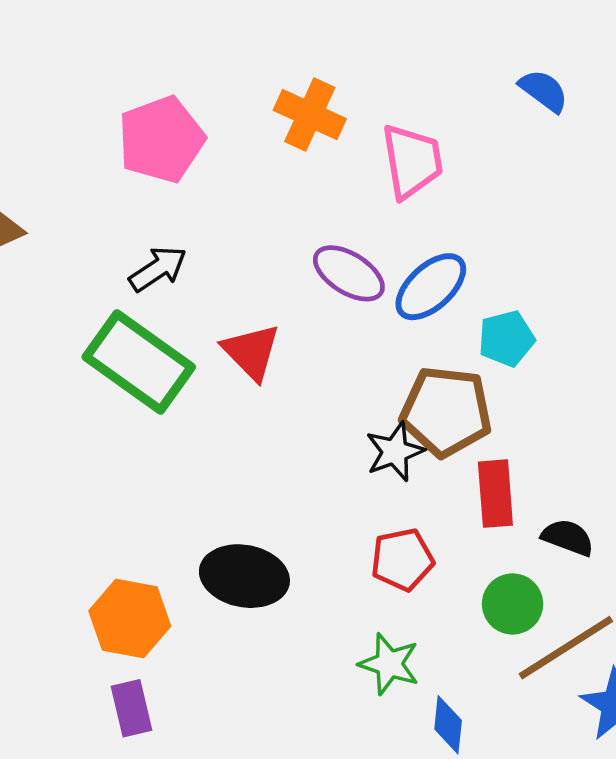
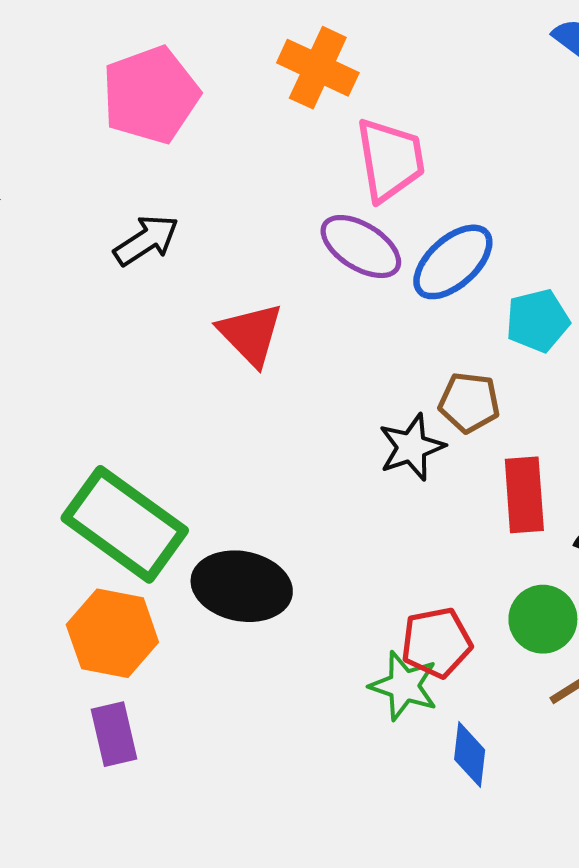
pink trapezoid: (412, 161) -> (390, 160), moved
green rectangle: (139, 362) -> (125, 524), moved
brown pentagon: (446, 412) -> (469, 402), size x0.6
red pentagon: (402, 560) -> (436, 642), moved

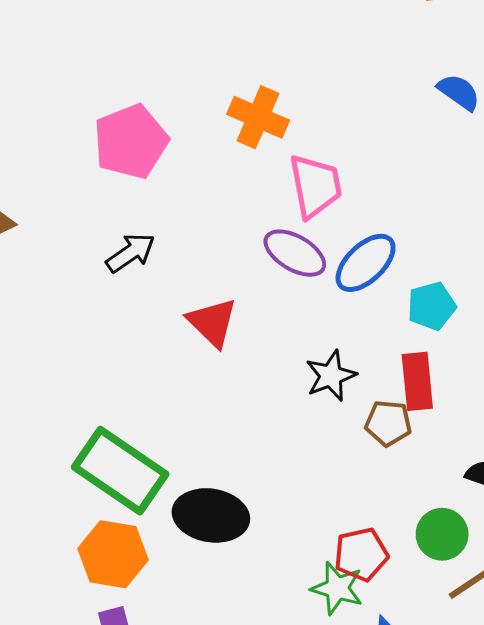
brown pentagon: (469, 402) -> (388, 423), moved
black star: (412, 447) -> (331, 376), moved
red rectangle: (524, 495) -> (417, 381), moved

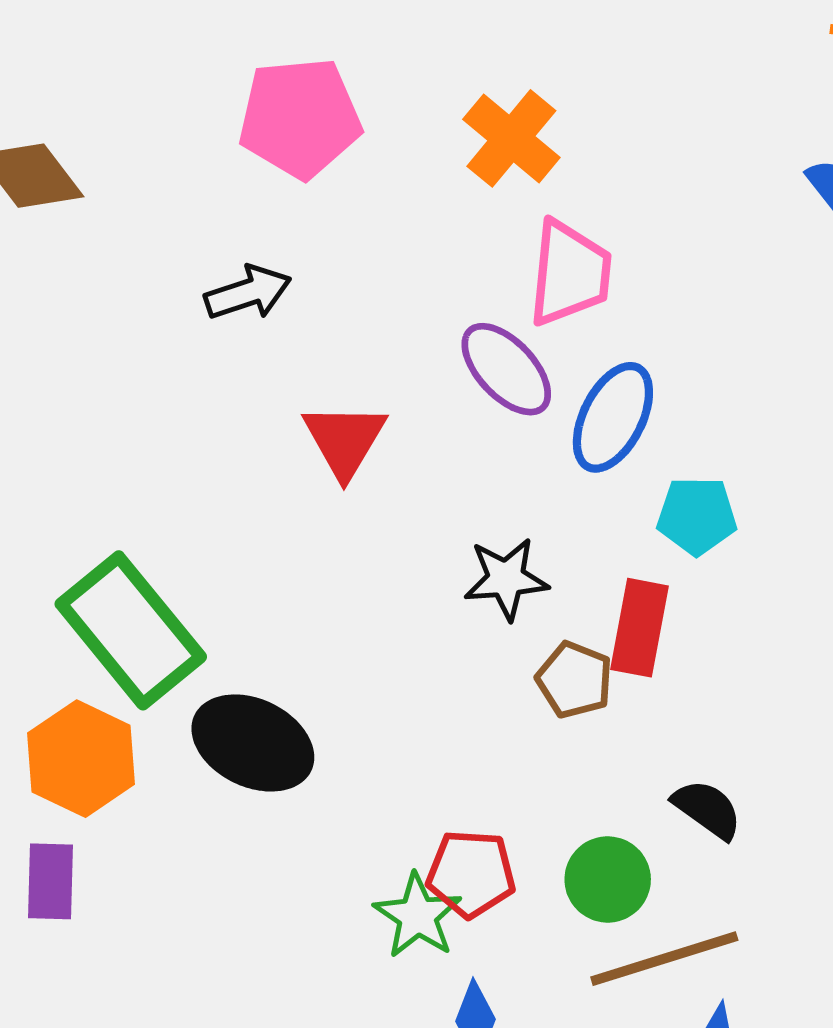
blue ellipse: (366, 263) -> (613, 417), turned -36

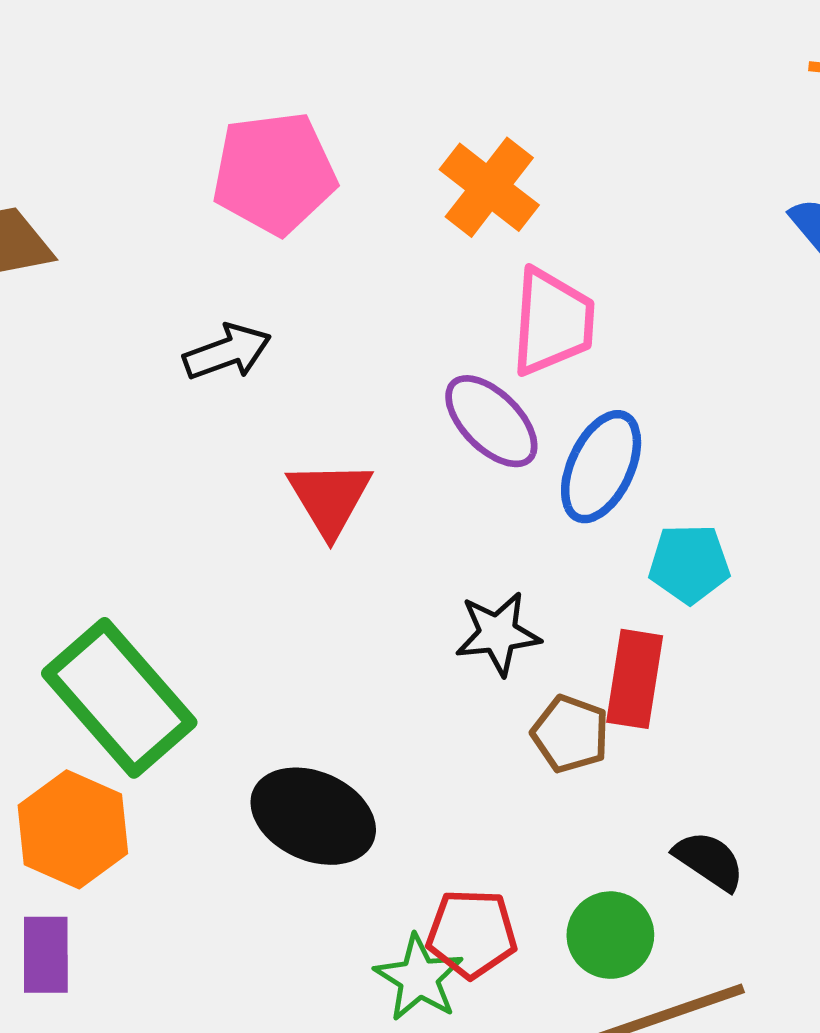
black ellipse: (253, 743) -> (313, 816), moved

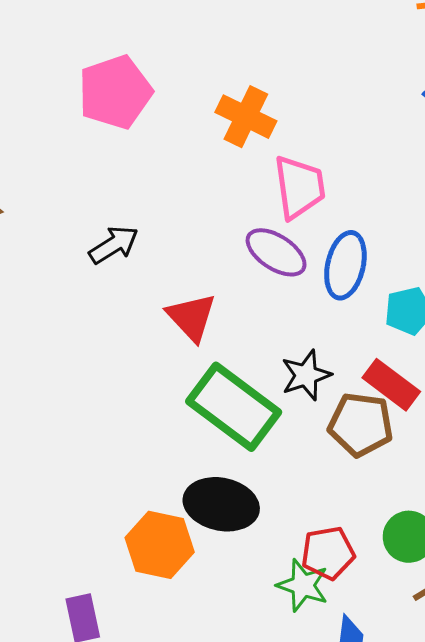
pink pentagon: (274, 173) -> (115, 92), moved
red rectangle: (635, 679) -> (391, 385), turned -50
green rectangle: (119, 698) -> (234, 407), moved
brown pentagon: (570, 734) -> (361, 425), size x1.4
orange hexagon: (73, 829) -> (160, 545), moved

